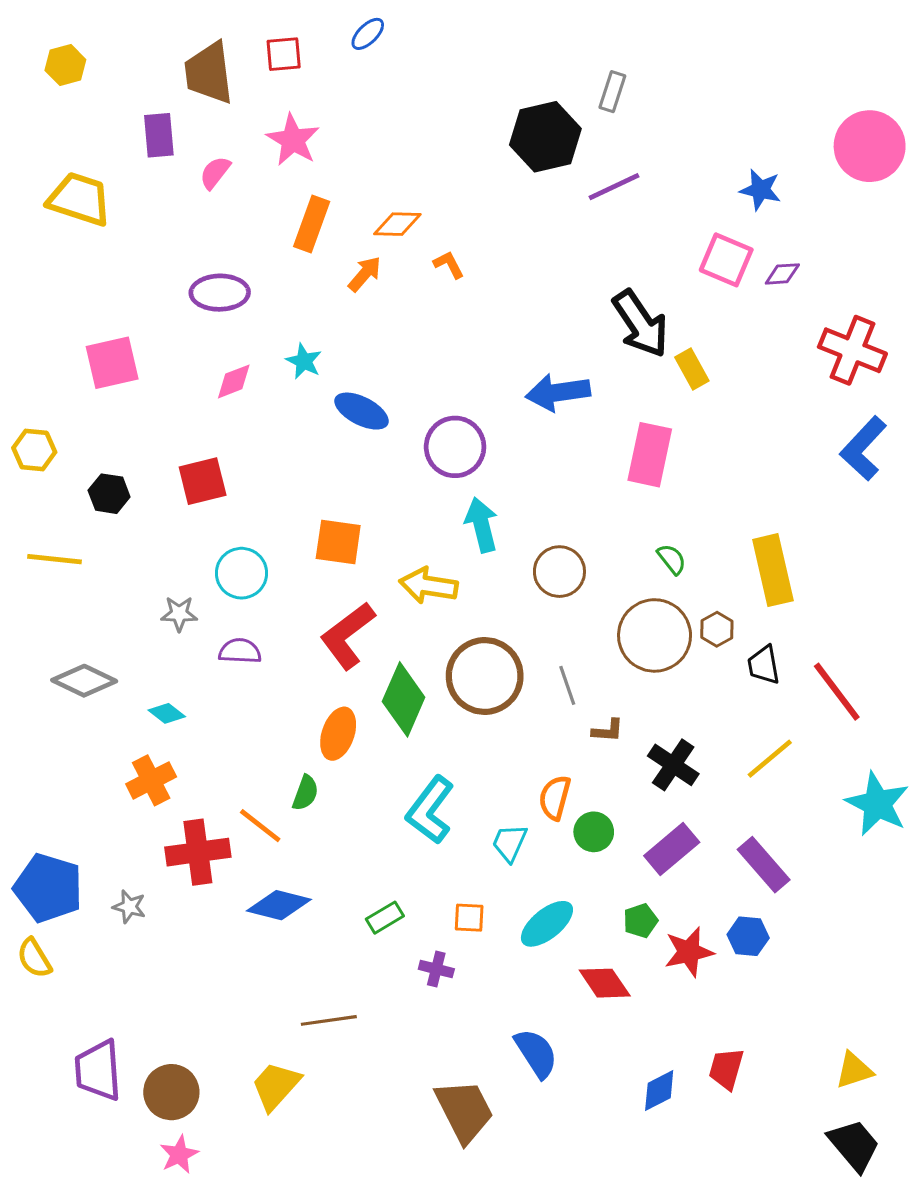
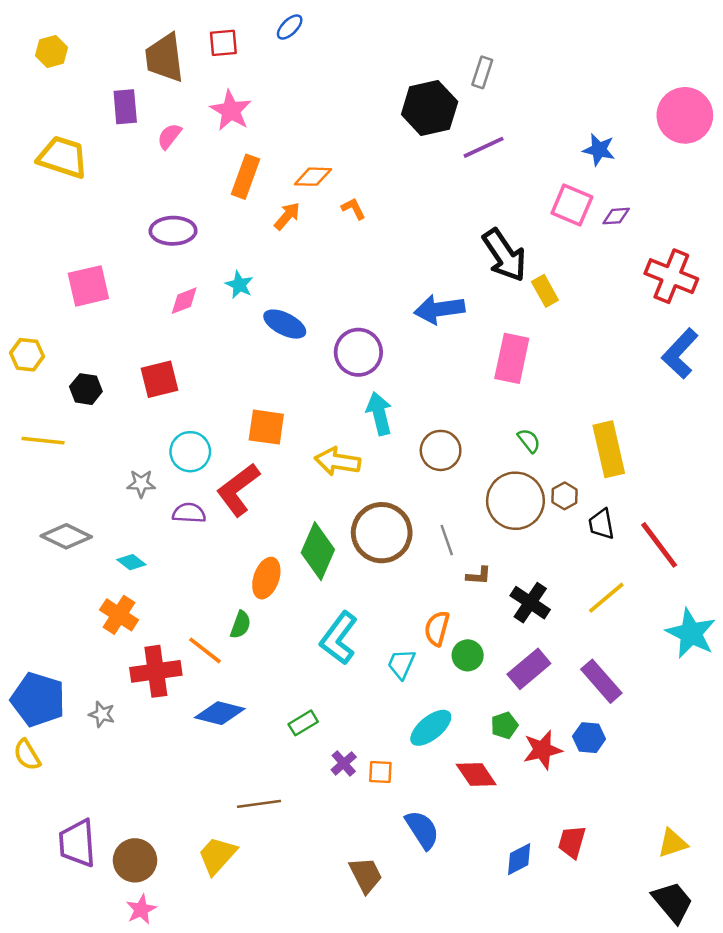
red L-shape: (347, 635) -> (238, 490), moved
orange cross: (151, 780) -> (119, 615), turned -30
orange square: (469, 918) -> (380, 772), moved
purple cross: (436, 969) -> (344, 763), turned 35
brown trapezoid: (464, 1111) -> (366, 875), size x0.7

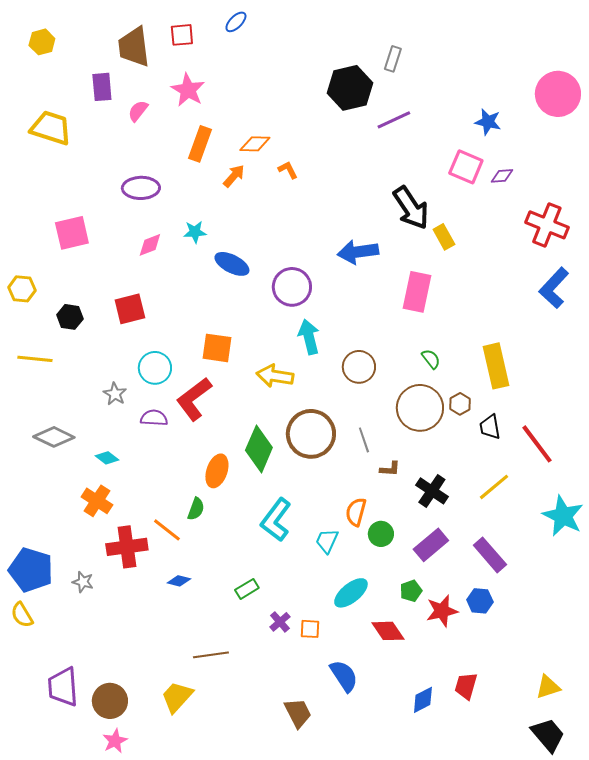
cyan star: (239, 285) -> (195, 232), turned -30
gray star: (141, 484) -> (115, 394), turned 30
blue diamond: (220, 713) -> (179, 581), size x0.6

